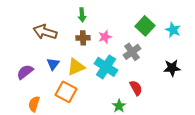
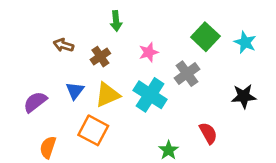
brown arrow: (45, 32) -> (63, 45), size x0.6
brown cross: (83, 38) -> (100, 57), moved, turned -32
red semicircle: (136, 88) -> (208, 133), moved

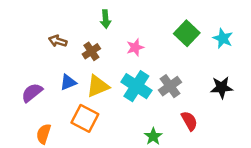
gray cross: (187, 74) -> (170, 86), moved
blue triangle: (75, 91) -> (68, 82), turned 30

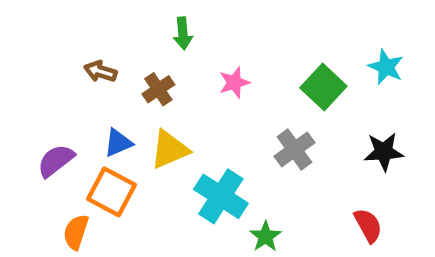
green square: (187, 33) -> (323, 87), moved
cyan cross: (136, 86) -> (221, 196), moved
orange square: (85, 118) -> (112, 192), moved
red semicircle: (189, 121) -> (368, 225), moved

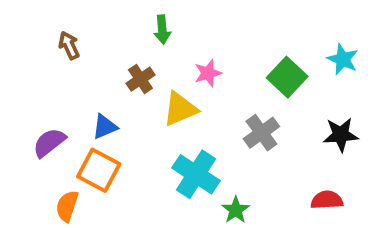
brown arrow: (100, 71) -> (69, 45), moved, turned 48
yellow triangle: (170, 149) -> (180, 109), moved
red semicircle: (368, 225) -> (327, 200), turned -64

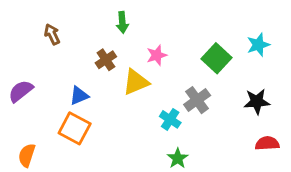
cyan star: (343, 59) -> (258, 45), turned 30
purple semicircle: (49, 143) -> (21, 91), moved
cyan cross: (196, 174) -> (170, 119), moved, size x0.6
red semicircle: (327, 200) -> (267, 143), moved
orange semicircle: (67, 206) -> (27, 155), moved

